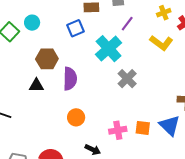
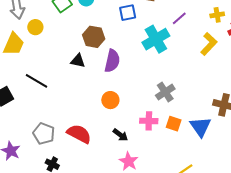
yellow L-shape: (161, 43) -> (209, 44), turned -95
gray cross: (127, 79) -> (165, 92), moved

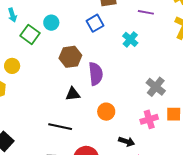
purple line: (179, 18) -> (146, 12), turned 70
cyan cross: (156, 39) -> (130, 39), size x0.6
black triangle: (78, 61) -> (73, 94), moved
black line: (36, 81) -> (60, 127), moved

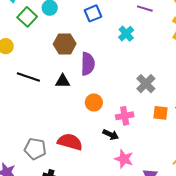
pink cross: (149, 119) -> (125, 116), moved
black line: (60, 127) -> (28, 77), moved

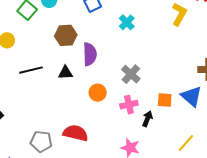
black line: (28, 77) -> (31, 70), turned -30
gray cross: (146, 84) -> (131, 74), moved
black arrow: (111, 135) -> (147, 119), moved, turned -91

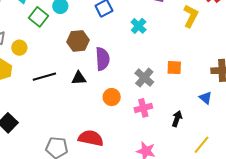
blue triangle: (191, 96) -> (205, 98), size x0.6
orange square: (165, 100) -> (174, 68), moved
black arrow: (147, 119) -> (177, 119), moved

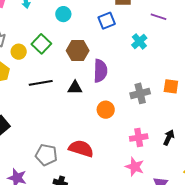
green square: (39, 17) -> (41, 44), moved
gray cross: (144, 78) -> (140, 93), turned 30
pink cross: (143, 108) -> (139, 138), moved

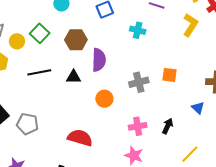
cyan cross: (139, 41) -> (138, 30), turned -35
gray pentagon: (46, 155) -> (27, 124), moved

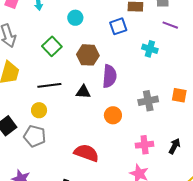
yellow circle: (17, 41) -> (39, 110), moved

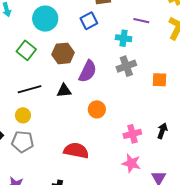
cyan circle: (75, 18) -> (45, 19), size x1.6
purple line: (170, 25) -> (141, 21), moved
purple semicircle: (110, 76) -> (88, 71), turned 30
gray cross: (148, 101) -> (126, 66), moved

